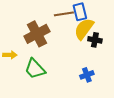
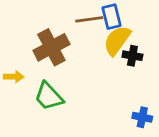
blue cross: (87, 75) -> (142, 117), moved, turned 32

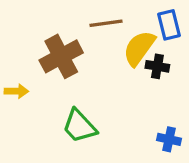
blue rectangle: (112, 17) -> (169, 25), moved
green trapezoid: (49, 96) -> (79, 126), moved

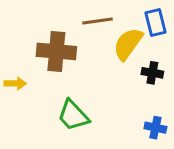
brown cross: (61, 56) -> (56, 51), turned 33
black cross: (157, 66) -> (152, 73), moved

